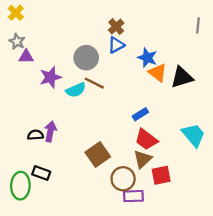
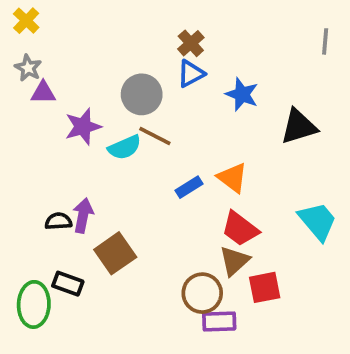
orange triangle: (158, 73) -> (232, 178), moved
blue rectangle: (140, 114) -> (189, 187), moved
brown square: (98, 155) -> (115, 253), moved

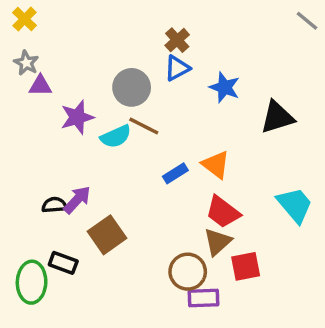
gray line: (325, 41) -> (307, 21), moved, turned -55
purple arrow: (83, 216) -> (77, 200), turned 32

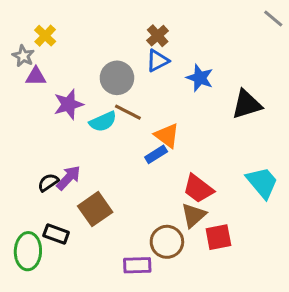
yellow cross: (25, 19) -> (45, 36), moved
orange triangle: (216, 165) -> (167, 136), moved
black semicircle: (54, 205) -> (48, 182), turned -30
purple rectangle: (204, 298) -> (137, 265), moved

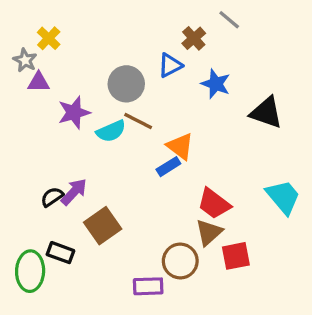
gray line: (273, 18) -> (229, 20), moved
brown cross: (158, 36) -> (194, 38), moved
black triangle: (247, 104) -> (266, 113), turned 36

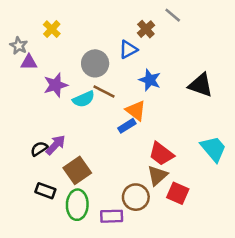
yellow cross: (49, 38) -> (52, 29), moved
blue star: (216, 84) -> (150, 80), moved
red square: (236, 256) -> (178, 193), turned 35
green ellipse: (30, 271) -> (77, 205), moved

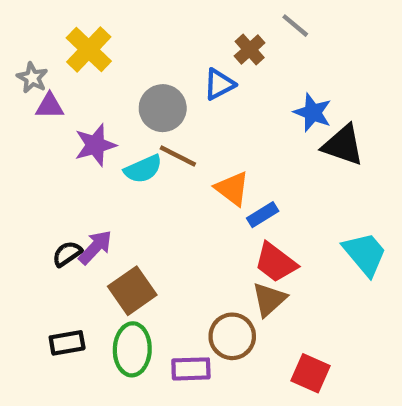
yellow cross: (52, 29) -> (89, 49), size x1.5
blue star: (150, 80) -> (313, 112), moved
blue rectangle: (127, 126) -> (263, 215), moved
black rectangle: (45, 191) -> (67, 343), moved, turned -30
red square: (178, 193) -> (310, 373), moved

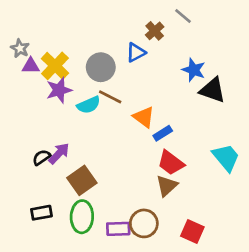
yellow cross: (89, 49) -> (55, 66), moved
brown circle: (232, 336) -> (144, 223), moved

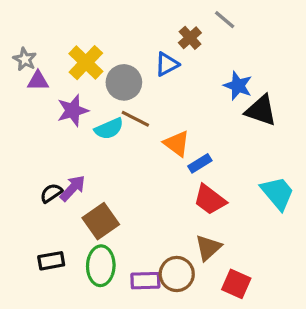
yellow cross: (55, 66) -> (86, 63), moved
brown triangle: (167, 186) -> (208, 248), moved

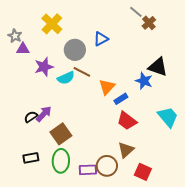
brown cross: (190, 38) -> (149, 23), moved
yellow cross: (86, 63) -> (52, 24), moved
blue star: (238, 86) -> (144, 81), moved
orange triangle: (177, 144) -> (107, 87), turned 36

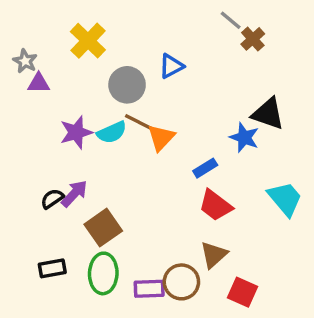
purple star: (44, 67) -> (76, 132), moved
orange triangle: (107, 87) -> (161, 138), moved

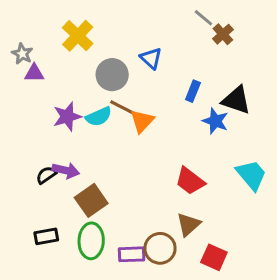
blue triangle: (171, 66) -> (151, 58), turned -50
blue rectangle: (205, 168) -> (193, 91), moved, turned -36
purple arrow: (74, 194) -> (66, 170), turned 60

